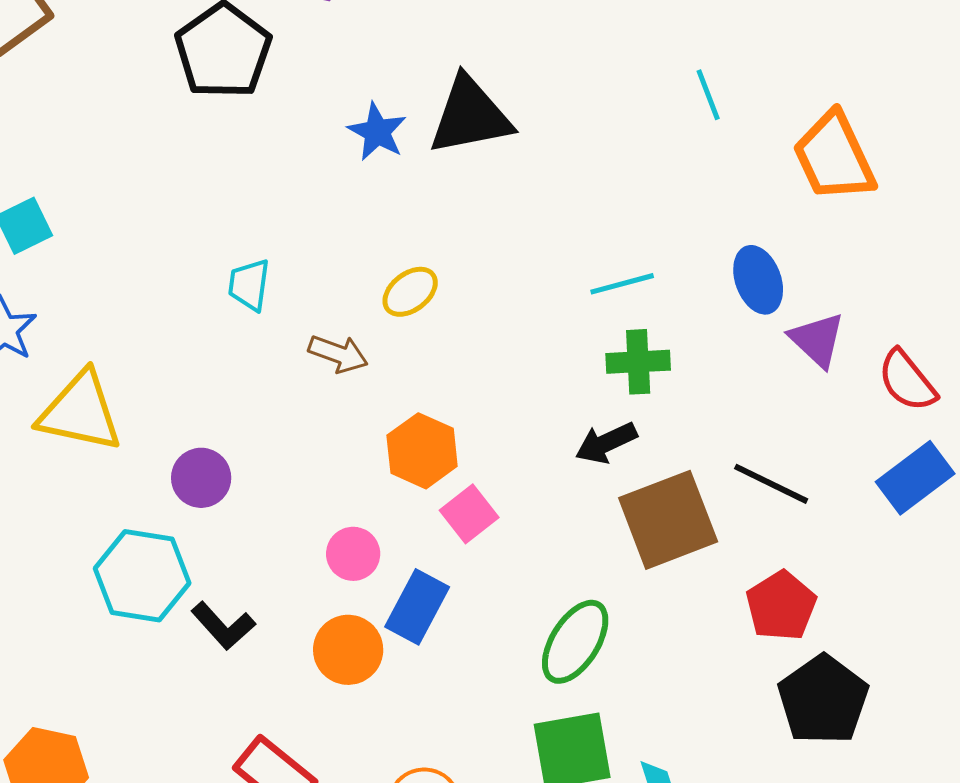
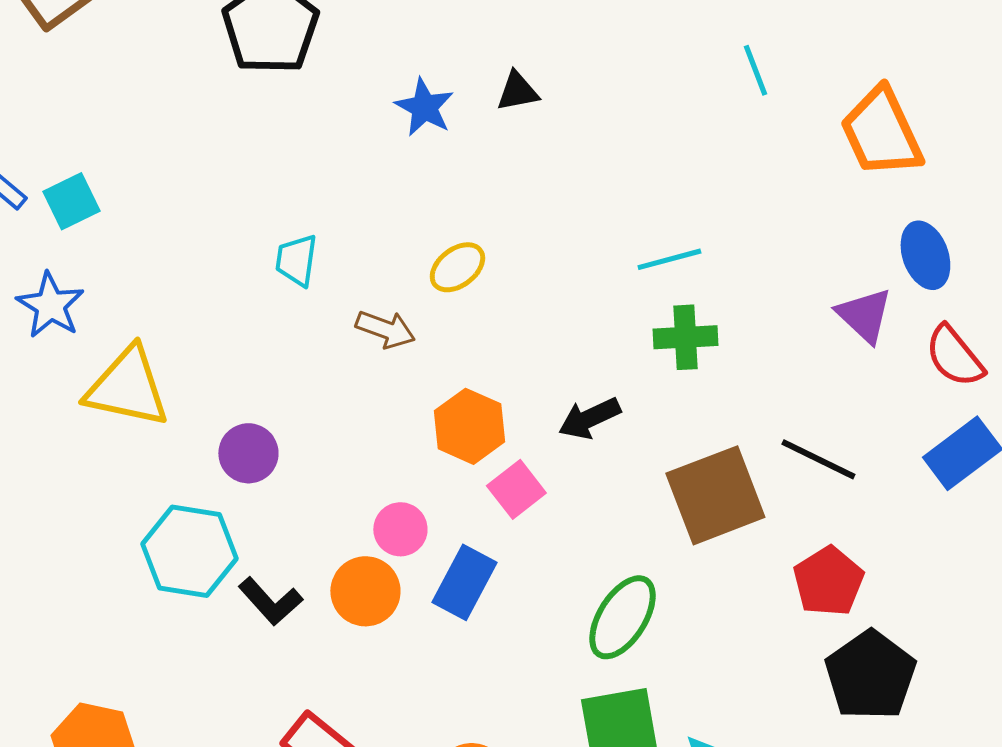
black triangle: (470, 116) -> (517, 91), size x0.5
blue ellipse: (758, 280) -> (925, 255), moved
black arrow: (606, 443) -> (589, 418), moved
orange circle: (348, 650) -> (365, 591), moved

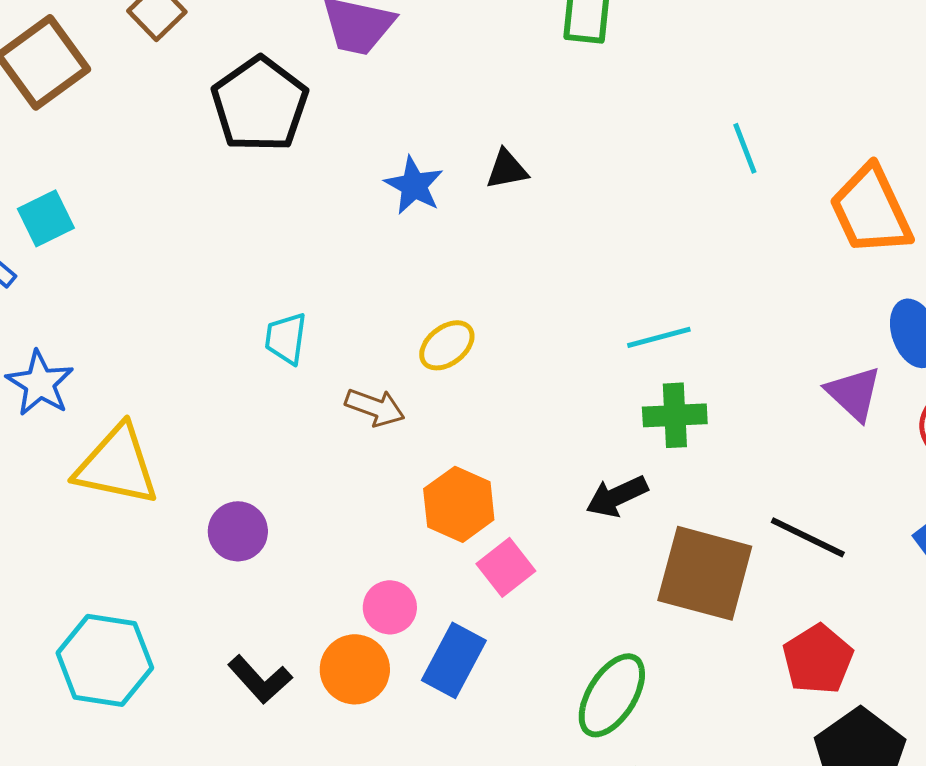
cyan square: (71, 201) -> (46, 218), moved
black arrow: (589, 418) -> (617, 496), moved
brown square: (715, 495) -> (705, 573), turned 36
cyan hexagon: (189, 551) -> (105, 660), moved

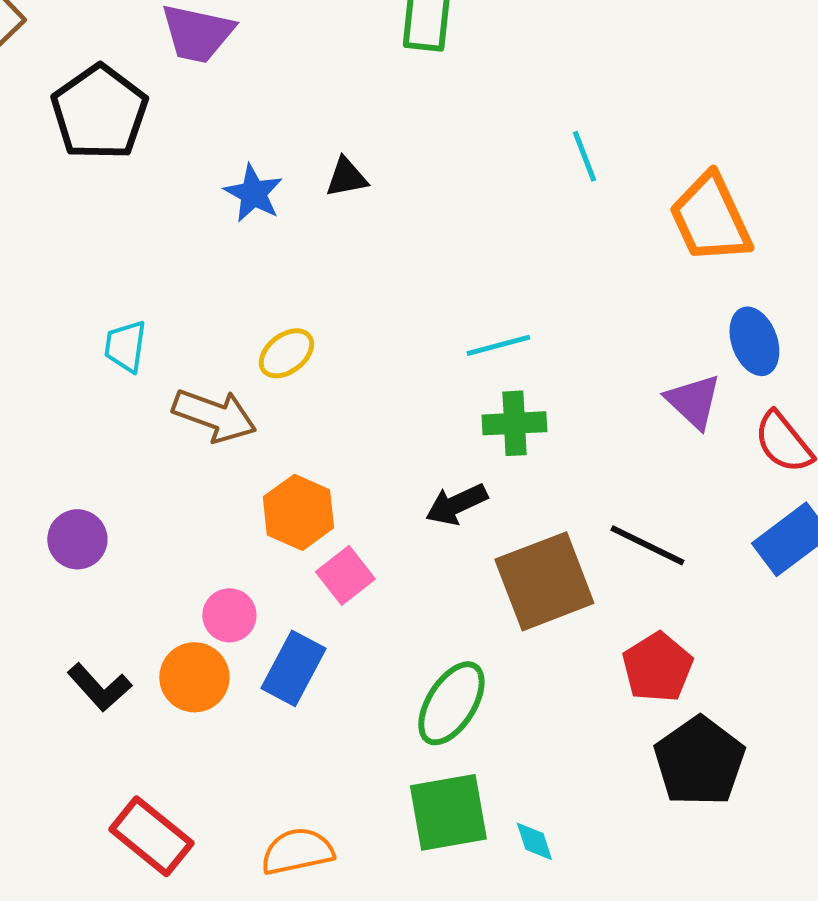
brown arrow: (375, 407) -> (214, 415), size x1.4
brown square: (705, 573) -> (544, 581), turned -36

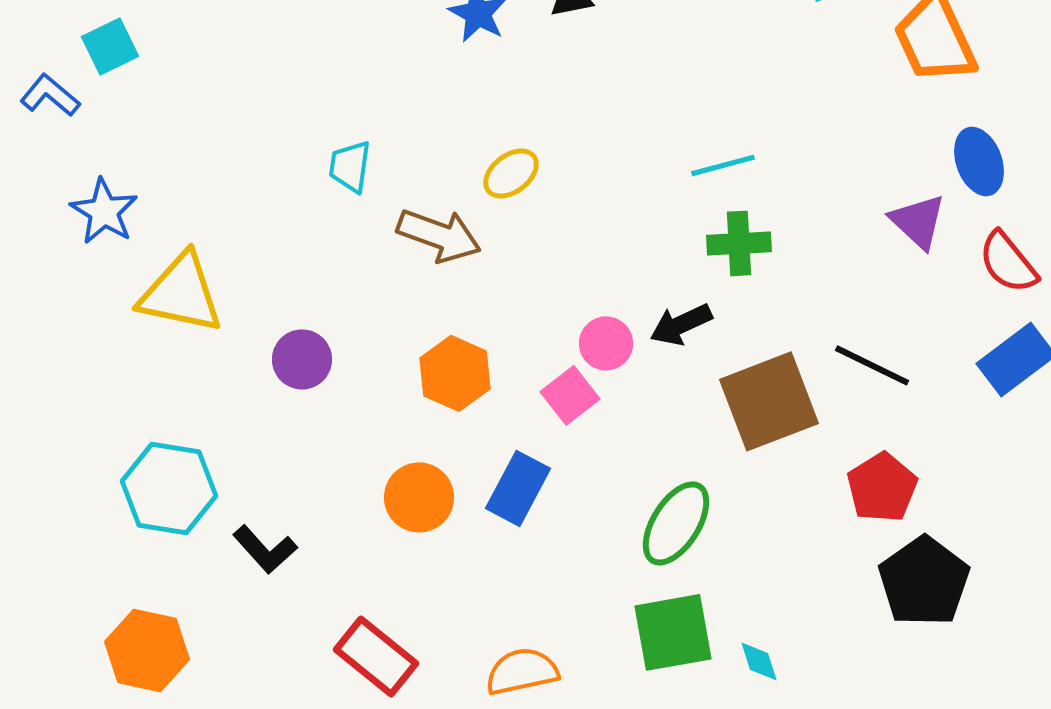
orange hexagon: (298, 512) -> (455, 373), moved
pink circle: (229, 615) -> (606, 343), moved
black L-shape: (99, 687) -> (265, 549), moved

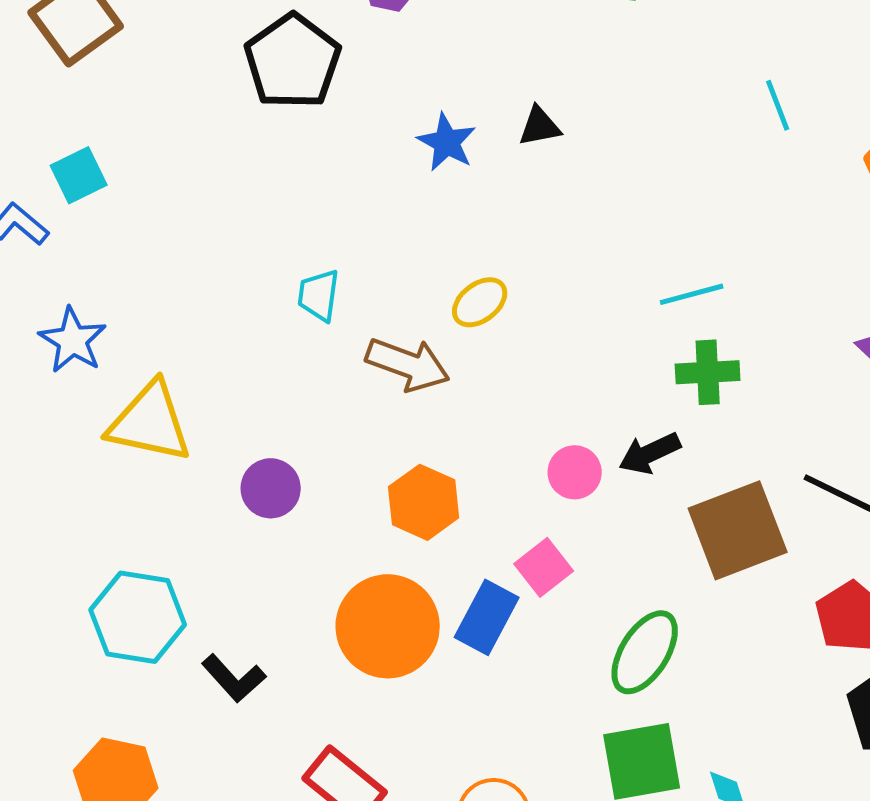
pink square: (570, 395) -> (544, 567), moved
orange circle: (419, 497) -> (388, 626), size x1.5

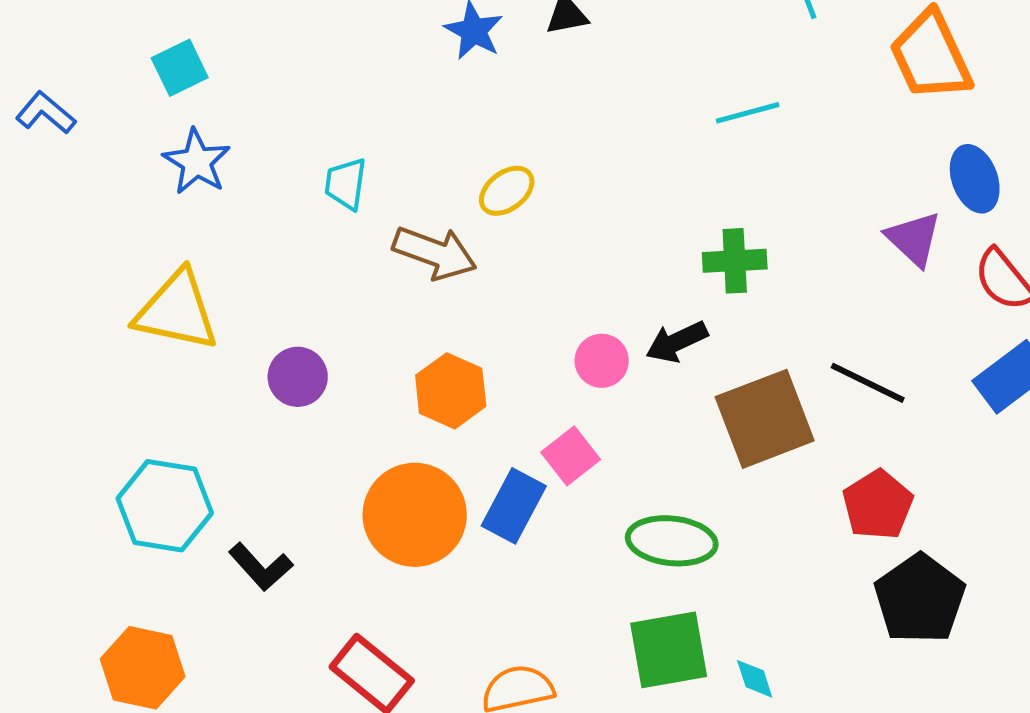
cyan square: (79, 175) -> (180, 68), moved
cyan line: (692, 294) -> (748, 113), moved
blue star: (73, 340) -> (197, 162), moved
green ellipse: (645, 652) -> (672, 541), turned 64

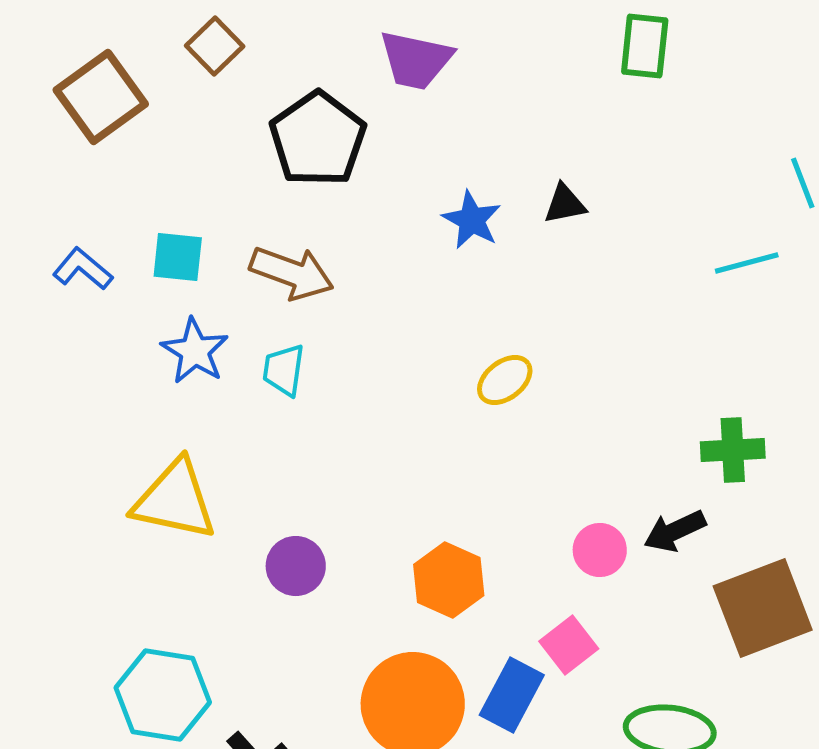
cyan square: (180, 68) -> (178, 257), turned 32
blue L-shape: (46, 113) -> (83, 269), moved
cyan line: (748, 113) -> (747, 263), moved
cyan trapezoid: (346, 184) -> (284, 370), moved
brown arrow: (435, 253) -> (292, 273), moved

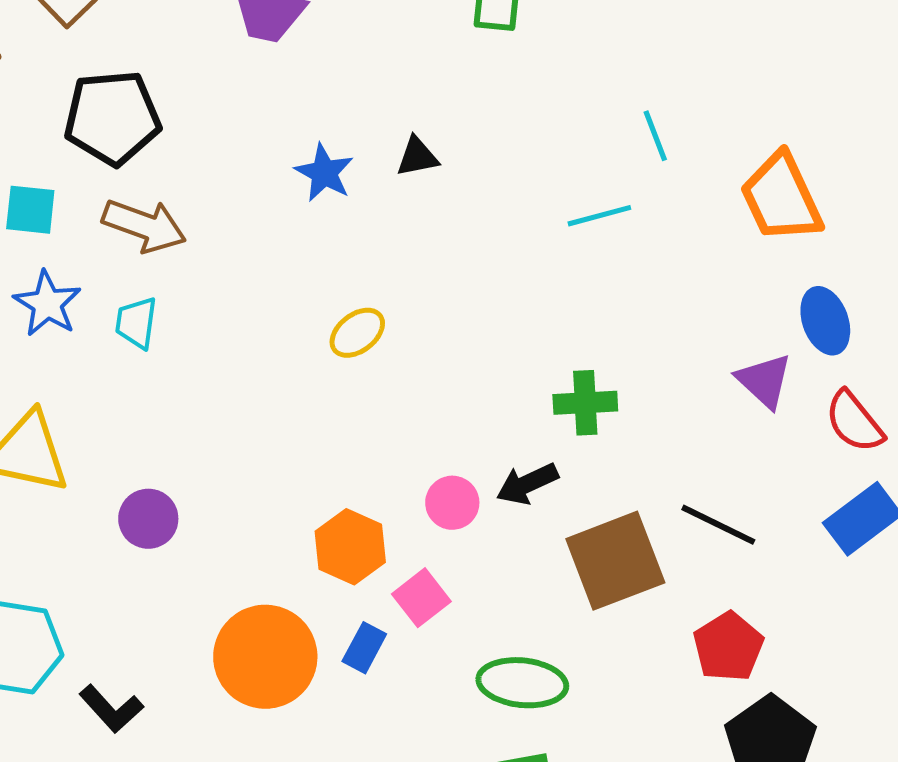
black pentagon: (318, 139) -> (112, 118), moved, turned 30
orange hexagon: (449, 580) -> (350, 547), moved
blue rectangle: (512, 695) -> (364, 648), size x0.7

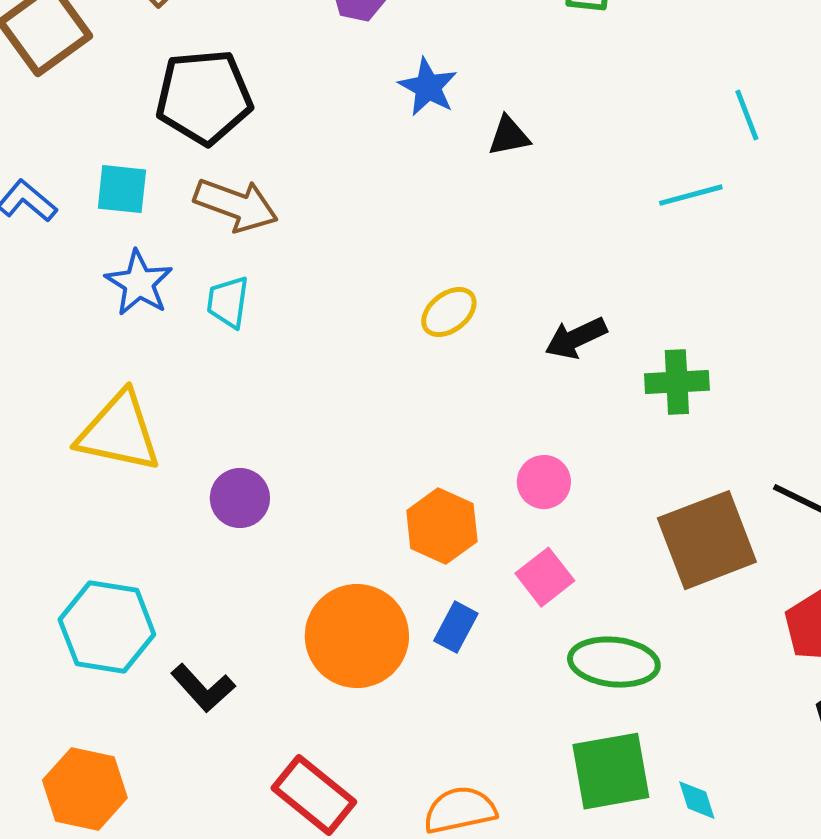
blue star: (324, 173) -> (428, 87), moved
black arrow: (527, 484) -> (576, 338), moved
pink square: (421, 598) -> (545, 577), moved

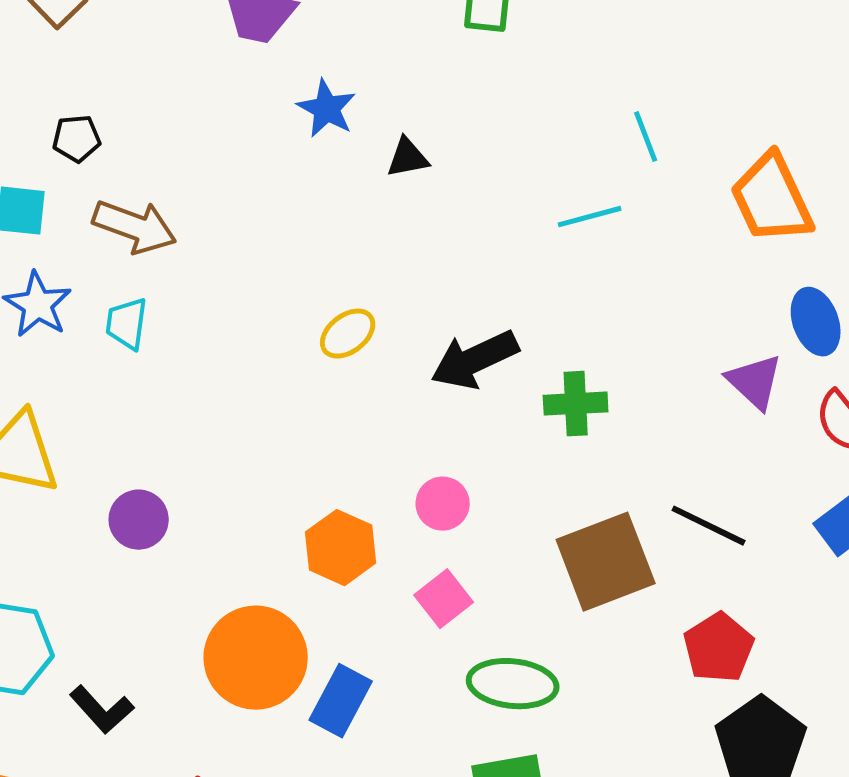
black pentagon: (204, 97) -> (77, 139), moved, size x0.5
black arrow: (576, 338) -> (475, 360), size x1.4
blue rectangle: (456, 627) -> (341, 701), moved, size x1.4

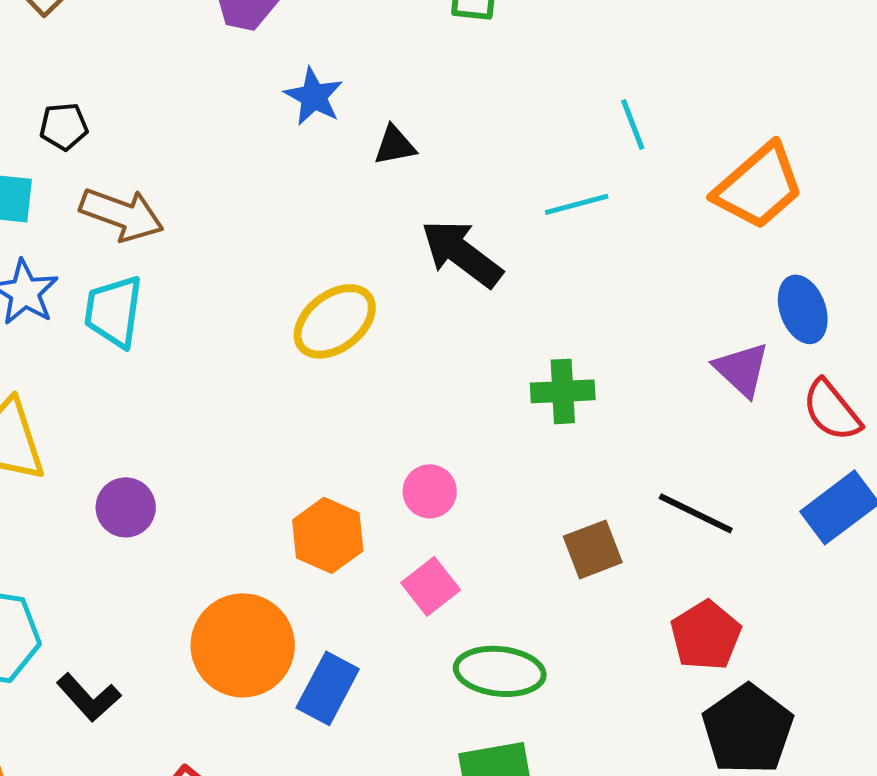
orange trapezoid: (772, 199) -> (759, 186), turned -106
cyan trapezoid: (127, 324) -> (114, 311), size x1.4
yellow ellipse: (348, 334) -> (335, 321), size x1.5
black arrow: (475, 360) -> (462, 253), moved, turned 62
brown square: (606, 562) -> (593, 549), size x0.6

